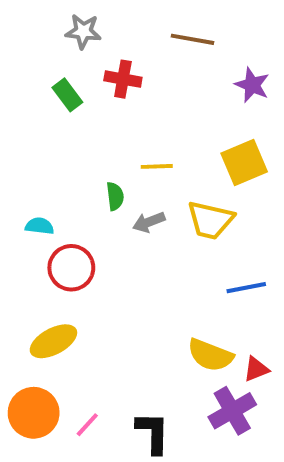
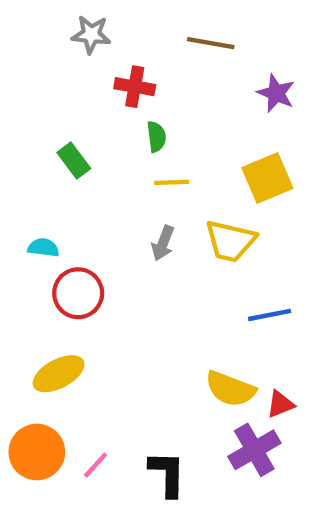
green rectangle: (67, 95) -> (74, 161), moved
green semicircle: (115, 196) -> (156, 137), moved
gray arrow: (149, 222) -> (163, 243), turned -48

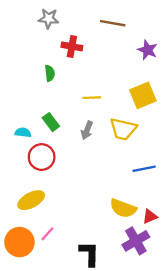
green semicircle: (156, 137) -> (50, 73), moved
green rectangle: (74, 161) -> (51, 122), moved
pink line: (96, 465) -> (47, 234), moved

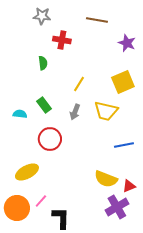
yellow line: (92, 98) -> (79, 84), turned -56
red circle: (42, 157) -> (50, 139), moved
black L-shape: (89, 254) -> (61, 218), moved

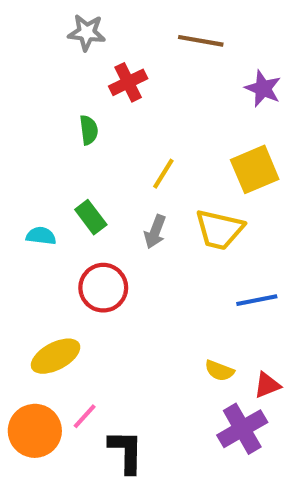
red cross: (62, 40) -> (128, 82), turned -36
yellow semicircle: (106, 179) -> (219, 371), size x0.6

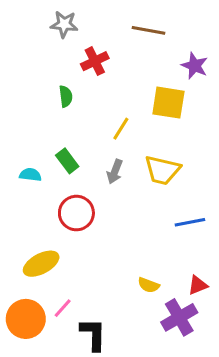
yellow square: (255, 169) -> (168, 103), moved, turned 32
yellow semicircle: (219, 371) -> (149, 285), moved

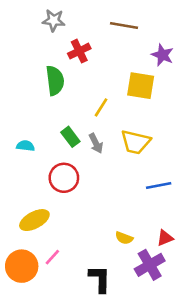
green semicircle: (66, 96) -> (55, 81), size x1.6
green rectangle: (67, 161) -> (70, 137), moved
gray arrow: (115, 172) -> (96, 143), turned -48
black L-shape: (93, 334) -> (100, 279), moved

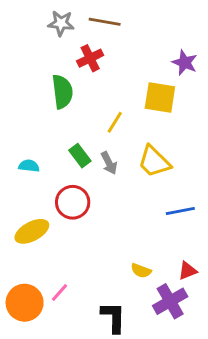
brown line: (124, 25) -> (105, 22), moved
yellow trapezoid: (136, 142) -> (154, 161), turned 32
yellow ellipse: (34, 220) -> (32, 231), moved

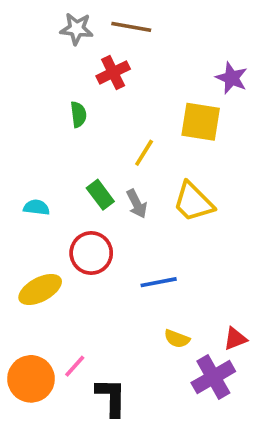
green semicircle: (62, 92) -> (78, 114), size x0.6
blue line: (180, 211) -> (159, 282), moved
black L-shape: (113, 317) -> (111, 397), moved

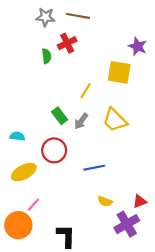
green semicircle: (78, 114) -> (47, 56), moved
gray arrow: (137, 204) -> (81, 121), turned 63
cyan semicircle: (36, 207) -> (17, 136), moved
pink line: (75, 366) -> (34, 205), moved

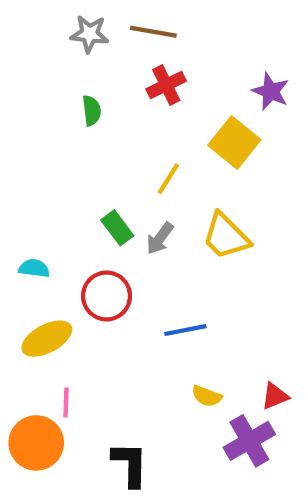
red cross: (67, 43) -> (166, 85), moved
yellow square: (119, 72) -> (234, 143), turned 30
pink line: (34, 205) -> (66, 402), turned -40

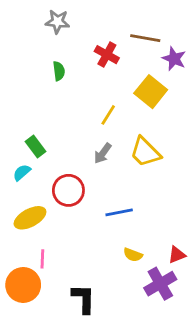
brown line: (153, 32) -> (145, 38), moved
red cross: (166, 85) -> (107, 55), turned -35
green rectangle: (117, 228) -> (36, 146), moved
cyan semicircle: (34, 268) -> (22, 173), turned -48

